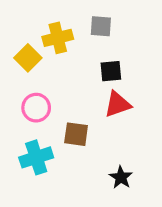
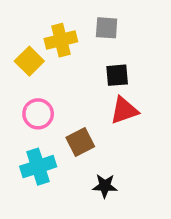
brown square: (76, 134) -> (80, 142), turned -35
black star: (121, 177) -> (105, 186), moved, turned -30

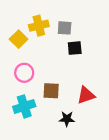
gray square: (107, 28) -> (65, 28), moved
red triangle: (124, 110) -> (86, 95), moved
brown square: (80, 142) -> (51, 91), turned 30

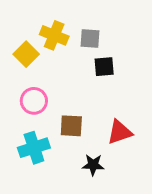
yellow cross: (39, 26) -> (54, 35), turned 36

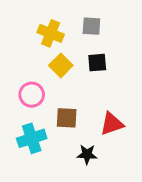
gray square: (90, 38) -> (91, 26), moved
yellow square: (26, 54) -> (61, 65), moved

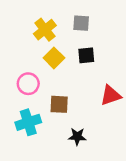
yellow cross: (51, 33) -> (45, 30), turned 30
red triangle: (112, 124) -> (111, 95), moved

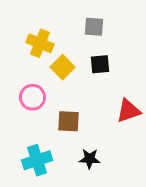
yellow cross: (45, 30) -> (40, 43), moved, turned -30
cyan cross: (28, 122) -> (37, 160), moved

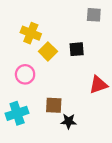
gray square: (94, 27) -> (94, 15), moved
brown square: (69, 121) -> (54, 105), moved
cyan cross: (37, 160) -> (17, 113), moved

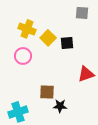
yellow square: (48, 51) -> (48, 38), moved
pink circle: (25, 74) -> (23, 56), moved
cyan cross: (17, 113) -> (18, 112), moved

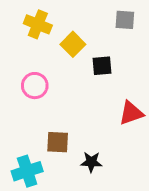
yellow cross: (27, 29) -> (38, 24), moved
yellow square: (48, 38) -> (73, 44), moved
brown square: (47, 92) -> (58, 142), moved

